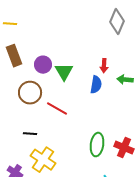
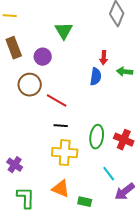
green triangle: (64, 72) -> (64, 31), moved
black line: (30, 134) -> (61, 126), moved
yellow cross: (43, 160) -> (65, 153), moved, turned -30

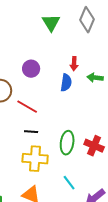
green triangle: (64, 31) -> (51, 23), moved
purple circle: (43, 57) -> (31, 69), moved
cyan line: (109, 174) -> (69, 183), moved

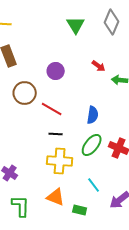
red arrow: (74, 64) -> (99, 66), turned -56
blue semicircle: (66, 83) -> (93, 115), moved
green ellipse: (67, 143) -> (92, 145), turned 30

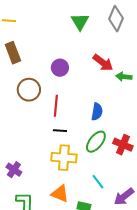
red arrow: (99, 66) -> (103, 63), size x1.5
red line: (52, 109) -> (56, 106), turned 65

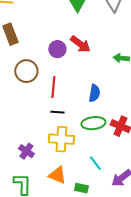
red arrow: (103, 63) -> (80, 44), moved
green ellipse: (96, 142) -> (93, 123), turned 45
purple cross: (14, 170) -> (26, 151), moved

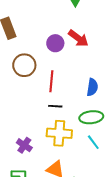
cyan line: (95, 163) -> (93, 142), moved

